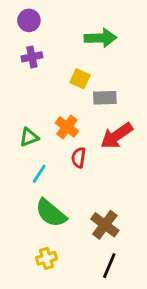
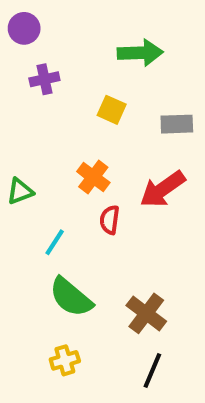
purple circle: (29, 20) -> (24, 28), moved
gray rectangle: (105, 98) -> (177, 124), moved
green triangle: (29, 137) -> (20, 191), moved

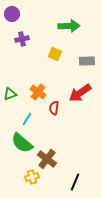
orange cross: (93, 177) -> (38, 92), moved
green semicircle: (71, 297) -> (22, 143), moved
brown cross: (146, 313) -> (47, 159), moved

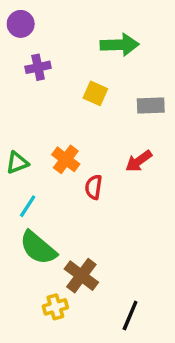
red arrow: (80, 93) -> (139, 161), size x0.7
cyan line: (27, 119) -> (28, 206), moved

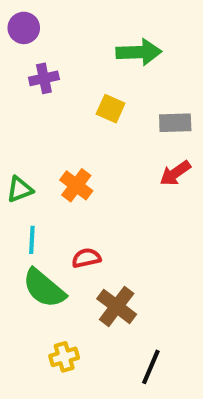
red arrow: (139, 161) -> (175, 173), moved
red semicircle: (94, 187) -> (86, 258), moved, turned 70
cyan line: (28, 206) -> (32, 240), turned -30
brown cross: (81, 276) -> (117, 306), moved

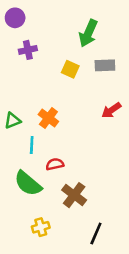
green arrow: (139, 52) -> (88, 33), turned 116
gray rectangle: (175, 123) -> (105, 65), moved
cyan line: (32, 240) -> (32, 145), moved

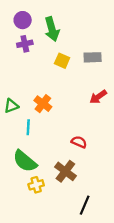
purple circle: (15, 18) -> (23, 20), moved
green arrow: (88, 33) -> (52, 29), moved, turned -40
red semicircle: (55, 164) -> (79, 142), moved, turned 35
yellow cross: (41, 227) -> (36, 185), moved

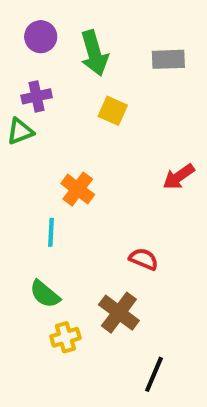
purple cross: (25, 44) -> (37, 96), moved
gray rectangle: (93, 57) -> (168, 59), moved
green triangle: (11, 106) -> (20, 131), moved
green semicircle: (25, 161) -> (45, 294), size x0.7

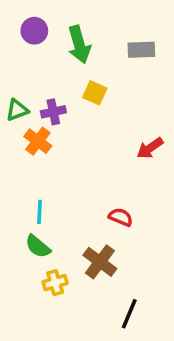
purple cross: (37, 96) -> (53, 112), moved
orange cross: (78, 189) -> (38, 141), moved
cyan line: (51, 232) -> (40, 212), moved

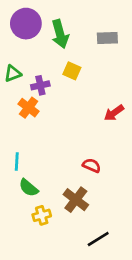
purple circle: (34, 31) -> (26, 24), size x1.5
green triangle: (17, 110) -> (13, 73), moved
cyan line: (40, 212) -> (17, 162), moved
black line: (129, 314) -> (98, 239), turned 35

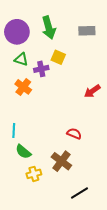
purple circle: (26, 24) -> (17, 32), moved
green triangle: (13, 73) -> (21, 59), moved, turned 40
purple cross: (40, 85) -> (41, 69), moved

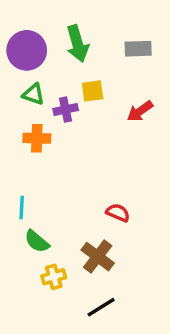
yellow square: (58, 57) -> (93, 91), turned -32
orange cross: (23, 87) -> (37, 138), turned -35
red arrow: (92, 91) -> (140, 111), moved
black line: (79, 193) -> (101, 307), moved

